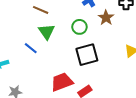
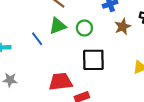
green circle: (79, 27) -> (84, 28), moved
green triangle: (46, 32) -> (58, 26), turned 30

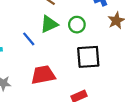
red trapezoid: (61, 82) -> (43, 75), moved

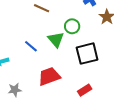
green triangle: (49, 24) -> (56, 40), moved, turned -36

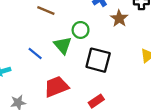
black square: (87, 54) -> (98, 60), turned 30

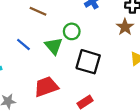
brown star: (119, 18) -> (125, 27), moved
blue line: (35, 53) -> (23, 45), moved

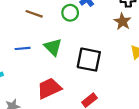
green circle: (72, 31) -> (70, 13), moved
blue line: (23, 45) -> (23, 48), turned -40

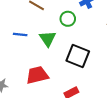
green circle: (70, 13) -> (68, 19), moved

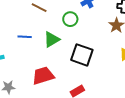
green triangle: (48, 39) -> (52, 39), turned 36

